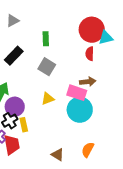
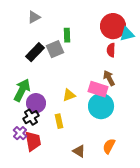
gray square: (47, 67) -> (55, 49), moved, turned 36
brown arrow: (88, 82) -> (109, 78), turned -112
yellow rectangle: (24, 125) -> (59, 121), moved

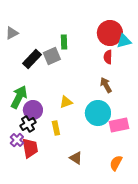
gray triangle: (34, 17) -> (12, 33), moved
pink rectangle: (98, 89) -> (119, 125), moved, turned -30
orange semicircle: (109, 146) -> (116, 163), moved

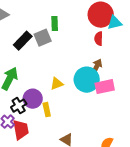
brown arrow: (106, 85) -> (97, 67), turned 56
purple circle: (33, 110) -> (33, 99), moved
cyan circle: (98, 113) -> (87, 80), moved
pink rectangle: (119, 125) -> (105, 87), moved

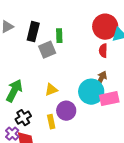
black rectangle: (23, 41) -> (33, 32), moved, turned -30
yellow triangle: (57, 84) -> (51, 90), moved
purple circle: (33, 99) -> (66, 111), moved

